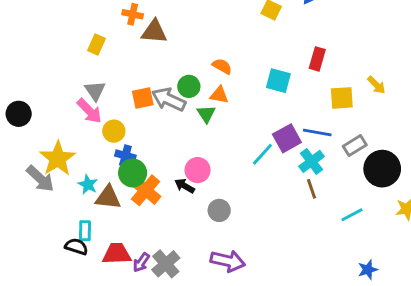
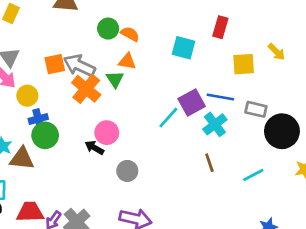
green circle: (189, 86) -> (108, 29), moved
gray rectangle: (355, 146) -> (256, 109), turned 45
blue cross: (125, 156) -> (38, 119), turned -30
brown line: (311, 189) -> (209, 163), moved
orange cross: (146, 190) -> (86, 89), moved

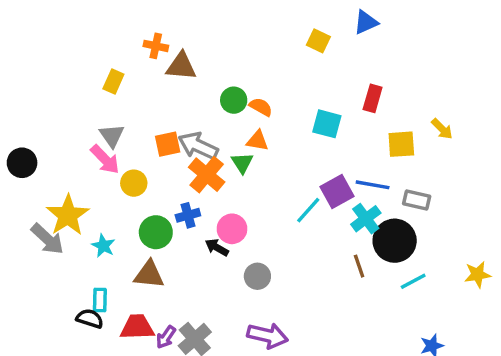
blue cross: (38, 119) -> (188, 215), moved
black circle: (282, 131) -> (395, 241), moved
brown triangle: (22, 159) -> (149, 275), moved

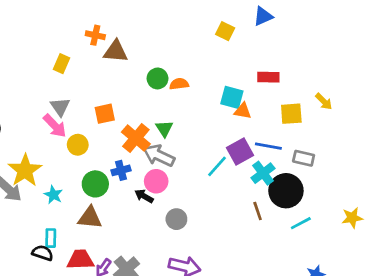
red rectangle: (373, 98) -> (268, 77), turned 75
orange semicircle: (261, 107) -> (179, 84), turned -36
orange triangle: (257, 141) -> (243, 111), moved
gray arrow: (198, 146) -> (159, 156), moved

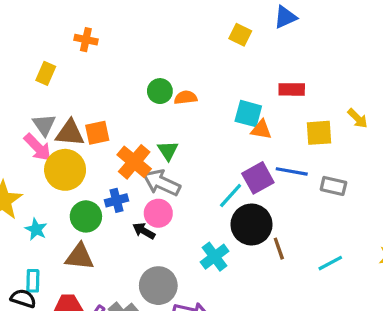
brown triangle: (116, 51) -> (70, 133), moved
yellow circle: (78, 145) -> (65, 170), size x1.6
cyan cross: (263, 173) -> (215, 257), moved
black circle: (286, 191) -> (252, 224), moved
gray circle: (176, 219) -> (158, 286), moved, size x1.5

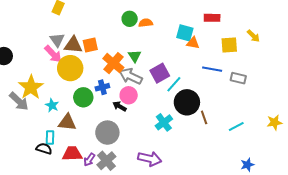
purple square: (258, 178) -> (160, 73), moved
brown triangle: (80, 257) -> (67, 122), moved
gray circle: (158, 286) -> (107, 133), moved

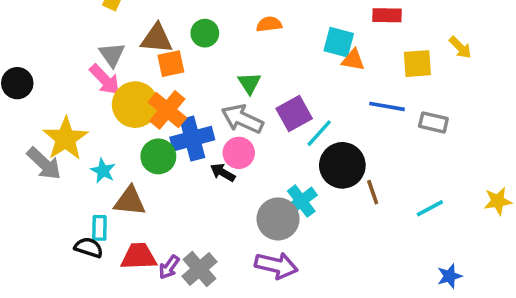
green circle: (130, 19) -> (205, 33), moved
brown triangle: (73, 45) -> (157, 39), moved
orange cross: (113, 63) -> (167, 110), moved
blue cross: (102, 87) -> (192, 139), size x1.6
gray circle: (107, 133) -> (278, 219), moved

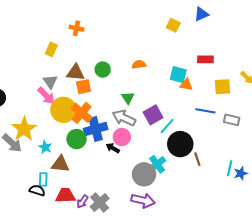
cyan line: (430, 208) -> (230, 168), turned -49
blue star: (450, 276) -> (241, 173), moved

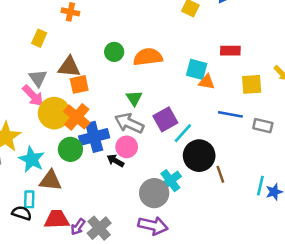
orange semicircle: (139, 64) -> (148, 57), size x1.6
green circle: (103, 70) -> (114, 52), moved
cyan star: (45, 147) -> (32, 159), size x1.5

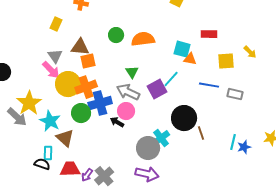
orange cross: (77, 117) -> (86, 87), turned 30
cyan line: (183, 133) -> (171, 79), moved
brown triangle: (50, 181) -> (65, 138), turned 36

